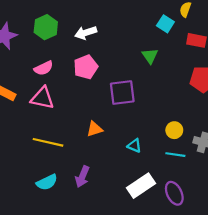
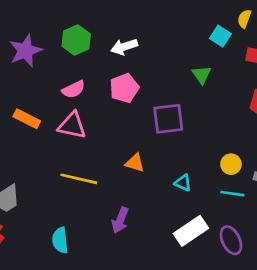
orange triangle: (95, 129) -> (135, 163), turned 35
cyan semicircle: (47, 182) -> (60, 240), moved, turned 110

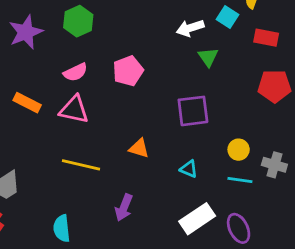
white arrow: (124, 47) -> (190, 28), moved
purple square: (168, 119) -> (193, 111), moved

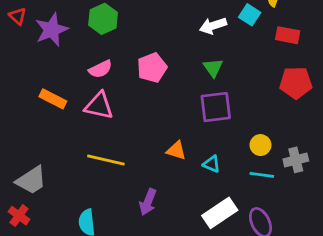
green triangle: (208, 57) -> (213, 68), moved
orange triangle: (139, 148) -> (176, 150), moved
gray cross: (274, 165) -> (296, 160), turned -30

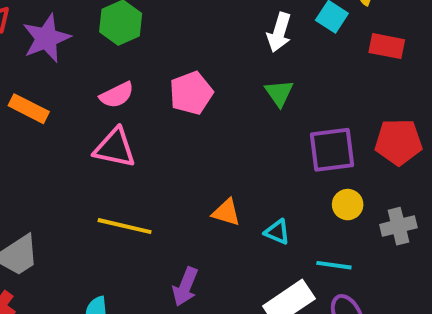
white arrow: (213, 26) -> (279, 32), turned -55
red pentagon: (296, 83) -> (398, 142), moved
orange rectangle: (53, 99) -> (29, 109), moved
purple square: (216, 107) -> (332, 150), moved
cyan line: (262, 175) -> (334, 265), moved

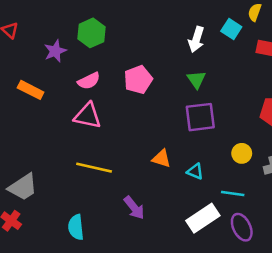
purple star: (46, 38) -> (55, 51), moved, size x0.7
purple square: (332, 150) -> (200, 117), moved
purple arrow: (185, 287) -> (134, 208), turned -60

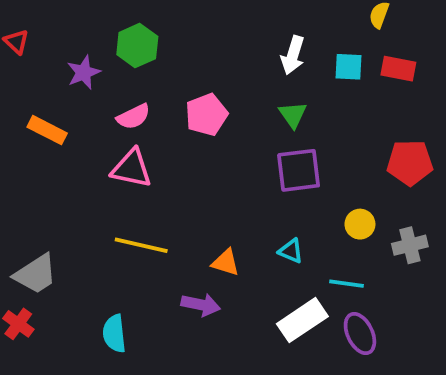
cyan square: (231, 29) -> (348, 67), moved, turned -30
orange triangle: (161, 159) -> (226, 262), moved
purple arrow: (134, 208) -> (201, 305), turned -40

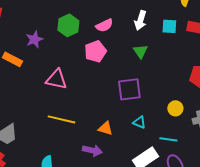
green hexagon: (137, 46) -> (68, 25), moved
purple star: (84, 72) -> (34, 39), moved
pink semicircle: (133, 117) -> (104, 25), moved
purple square: (299, 170) -> (129, 89), moved

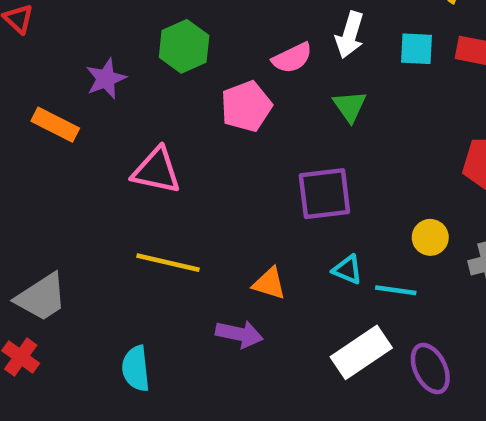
pink semicircle: (104, 25) -> (292, 58), moved
cyan line: (168, 139) -> (396, 290), moved

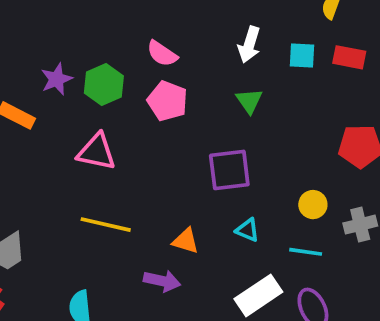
green hexagon: (184, 46) -> (104, 85), moved
pink semicircle: (292, 58) -> (162, 54), moved, turned 60
pink pentagon: (246, 106) -> (167, 101), turned -30
cyan line: (396, 290) -> (306, 252), moved

